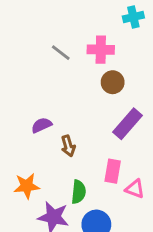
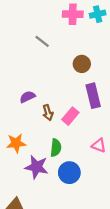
pink cross: (101, 50) -> (73, 14), moved
purple rectangle: (127, 124) -> (93, 96), turned -55
pink rectangle: (113, 171) -> (70, 116), moved, turned 30

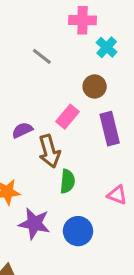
cyan cross: (98, 14) -> (107, 47), moved, turned -35
brown arrow: (48, 113) -> (49, 151), size x1.5
pink rectangle: (70, 116) -> (67, 117), moved
green semicircle: (56, 148) -> (67, 181), moved

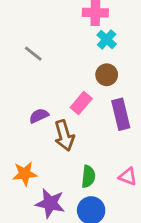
cyan cross: (107, 47) -> (107, 39), moved
gray line: (42, 56) -> (33, 54), moved
green semicircle: (67, 181) -> (88, 176), moved

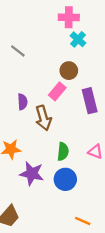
brown circle: (107, 75) -> (69, 71), moved
purple semicircle: (39, 116) -> (22, 102), turned 112

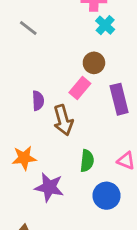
gray line: (18, 51) -> (28, 28), moved
blue circle: (65, 179) -> (107, 196), moved

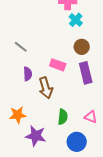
gray line: (28, 28) -> (21, 47), moved
brown circle: (94, 63) -> (82, 47), moved
pink rectangle: (80, 88) -> (58, 65), turned 70

